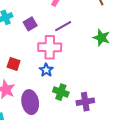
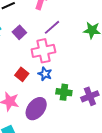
red square: (14, 64) -> (22, 74), moved, turned 32
purple ellipse: (30, 102) -> (36, 109), turned 60

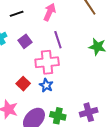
purple line: (52, 27) -> (58, 40), turned -72
green cross: (64, 92) -> (58, 116), moved

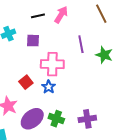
black line: (17, 14) -> (38, 16), moved
purple line: (58, 40) -> (81, 44), moved
purple square: (25, 41) -> (33, 41), turned 32

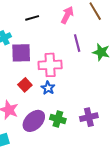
pink arrow: (61, 15) -> (67, 15), moved
purple square: (33, 41) -> (21, 53), moved, size x1.5

